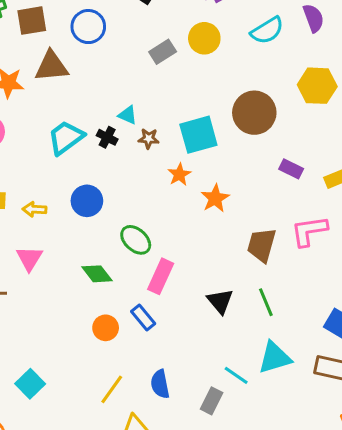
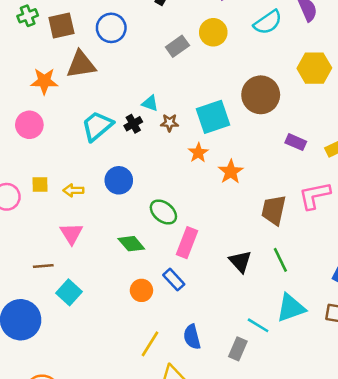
black cross: (107, 137) -> (133, 124), turned 36
cyan square: (30, 384) -> (69, 292), moved

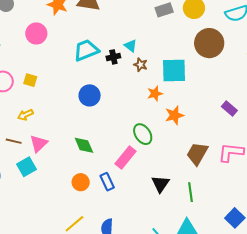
brown circle: (261, 95) -> (209, 43), moved
yellow arrow: (73, 190) -> (25, 115), moved, turned -42
green ellipse: (163, 212) -> (143, 134), moved
pink triangle: (71, 234) -> (39, 143), moved

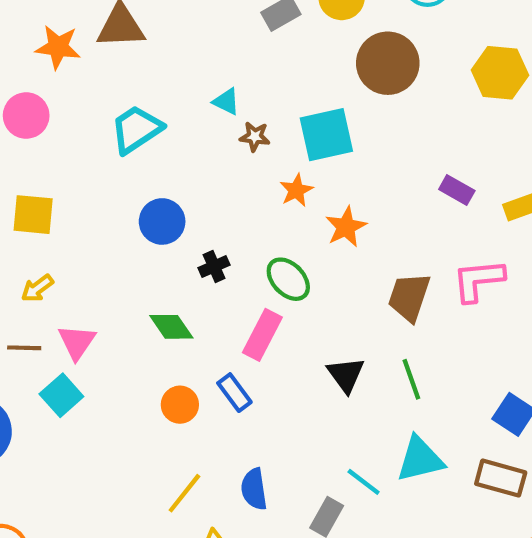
black cross: (113, 57) -> (214, 266), moved
yellow square: (30, 80) -> (33, 215), size x1.5

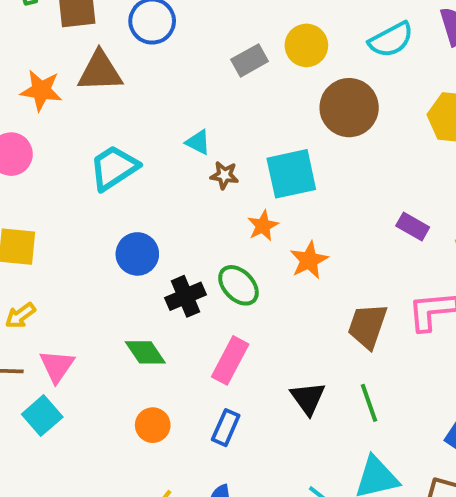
black cross: (214, 266) -> (185, 296), size x1.4
green ellipse: (288, 279) -> (238, 285), moved
blue rectangle: (234, 393) -> (226, 428), moved, turned 60

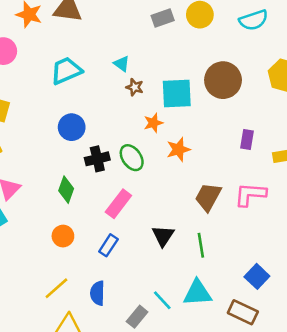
brown circle: (349, 108) -> (223, 80), moved
purple rectangle: (413, 226) -> (247, 139), turned 60
green diamond: (145, 352) -> (66, 190), turned 44

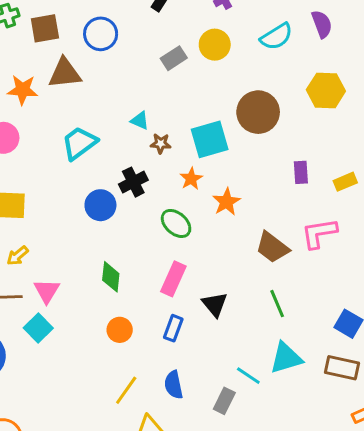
black cross: (97, 159) -> (133, 182), moved
brown trapezoid: (208, 197) -> (272, 247), turned -68
black triangle: (163, 236) -> (215, 304), moved

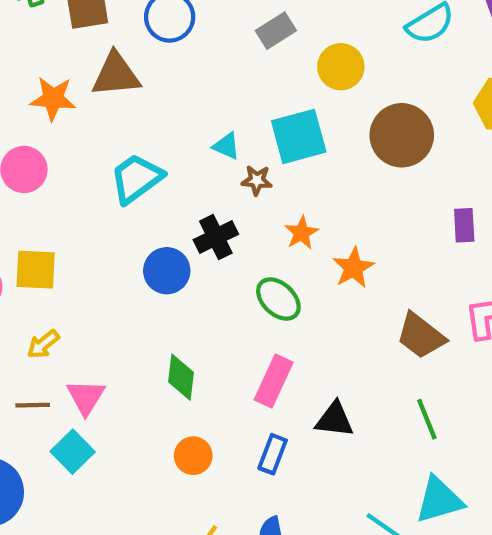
yellow circle: (215, 45) -> (341, 67), moved
gray rectangle: (174, 58) -> (276, 31), moved
cyan square: (210, 139) -> (299, 136), moved
black triangle: (215, 304) -> (335, 420), turned -44

